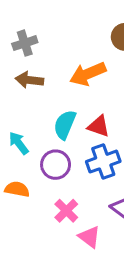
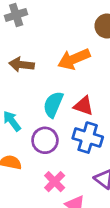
gray cross: (25, 43) -> (16, 15), moved
blue cross: (103, 162) -> (88, 138), turned 36

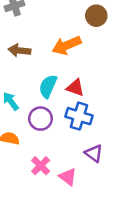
pink cross: (55, 182) -> (41, 166), moved

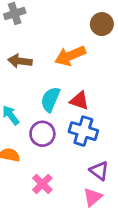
pink triangle: (68, 177) -> (93, 197), moved, turned 42

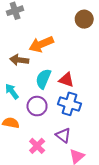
orange arrow: (70, 56) -> (41, 44), moved
brown arrow: (20, 61) -> (19, 60), moved
purple triangle: (99, 171) -> (63, 135), moved

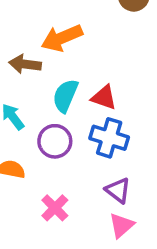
purple triangle: (63, 135) -> (118, 190), moved

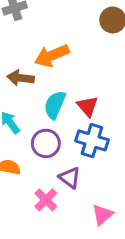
red triangle: (104, 97) -> (87, 106), turned 30
purple triangle: (118, 190) -> (70, 178), moved

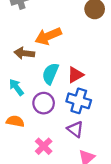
red triangle: (87, 106) -> (75, 75), turned 42
purple triangle: (70, 178) -> (75, 129), moved

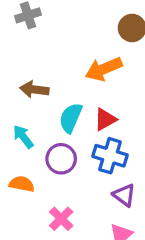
orange arrow: (48, 36) -> (104, 69), moved
purple triangle: (75, 129) -> (124, 195), moved

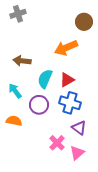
pink cross: (61, 219) -> (57, 143), moved

